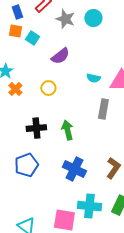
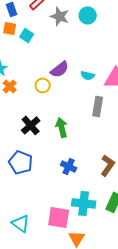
purple semicircle: (60, 56) -> (60, 69), moved
black cross: (36, 128) -> (31, 125), turned -36
blue pentagon: (26, 165) -> (21, 162), turned -30
blue cross: (74, 169) -> (69, 166), size x0.7

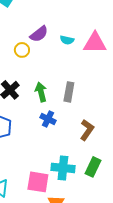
gray rectangle: (98, 106) -> (69, 92), moved
blue cross: (69, 166) -> (48, 119), moved

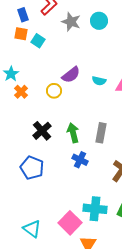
pink square: (38, 182) -> (70, 223), turned 35

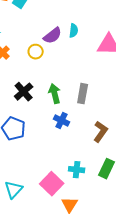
cyan semicircle: (99, 81) -> (74, 31), moved, turned -96
cyan cross: (95, 209) -> (77, 170), size x0.7
cyan triangle: (32, 229) -> (14, 190), turned 36

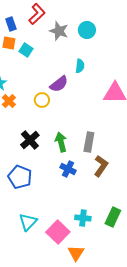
cyan semicircle: (74, 31) -> (80, 66), moved
brown L-shape: (101, 132) -> (101, 166), moved
cyan triangle: (14, 190) -> (28, 222), moved

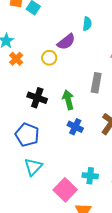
black cross: (30, 140) -> (37, 98), turned -30
gray rectangle: (89, 142) -> (96, 83), moved
cyan triangle: (28, 222) -> (33, 167), moved

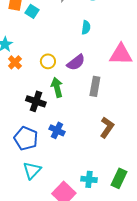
purple semicircle: (66, 42) -> (76, 62), moved
green arrow: (68, 100) -> (57, 87), moved
blue cross: (75, 127) -> (57, 130), moved

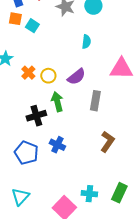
orange cross: (15, 62) -> (28, 73), moved
black cross: (36, 101) -> (36, 116), turned -36
cyan triangle: (32, 170) -> (20, 197), moved

